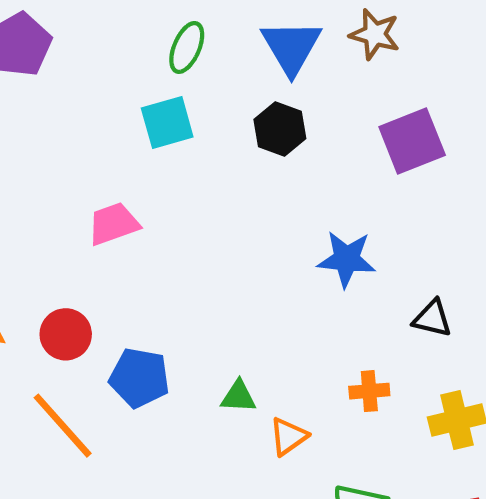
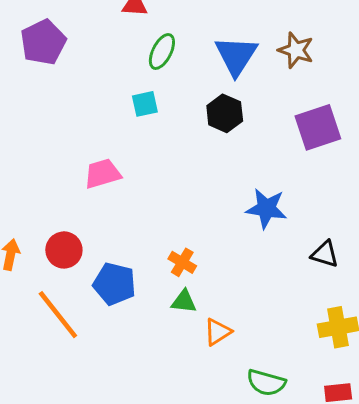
cyan square: (167, 123) -> (145, 104), size x0.7
orange cross: (369, 391) -> (182, 262), moved, turned 32

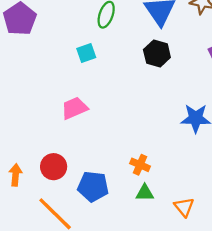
cyan square: (145, 104) -> (86, 53), moved
orange triangle: (218, 332) -> (184, 207), moved, turned -30

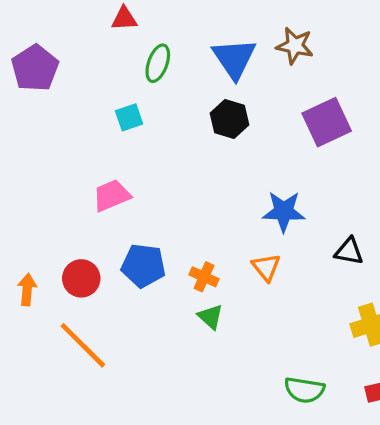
blue pentagon: (93, 187) -> (143, 266), moved
green triangle: (145, 193) -> (210, 317), turned 42
orange triangle: (184, 207) -> (266, 267), moved

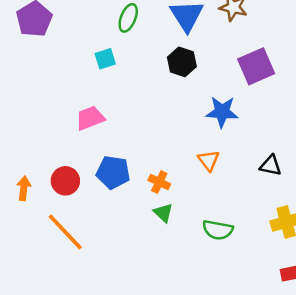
blue star: (284, 211) -> (222, 112), moved
orange triangle: (266, 267) -> (209, 160), moved
green semicircle: (304, 390) -> (218, 230), moved

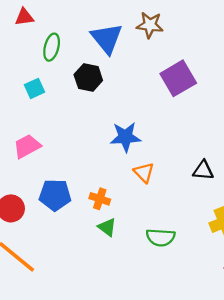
black hexagon: (182, 62) -> (88, 77), moved
blue star: (222, 112) -> (125, 137), moved

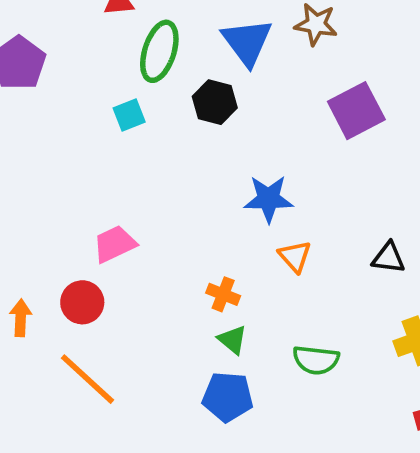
green ellipse: (52, 47) -> (159, 51), size x1.4
pink trapezoid: (27, 146) -> (115, 244), moved
blue pentagon: (55, 195) -> (228, 397), moved

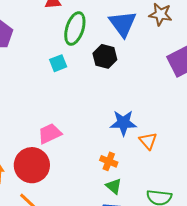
blue star: (269, 199) -> (123, 123), moved
red circle: (82, 302) -> (32, 165), size x1.5

